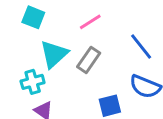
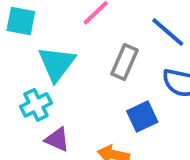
gray rectangle: (89, 60) -> (125, 62), moved

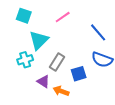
gray rectangle: (125, 62) -> (57, 62), moved
purple triangle: (57, 139) -> (43, 81), moved

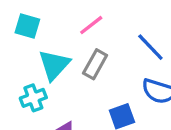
gray rectangle: (57, 62) -> (95, 64), moved

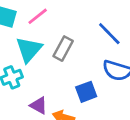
pink line: (91, 25) -> (38, 16), moved

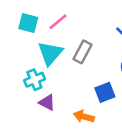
purple triangle: (39, 105) -> (47, 102), moved

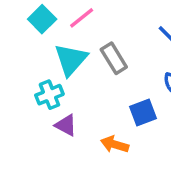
cyan square: (28, 23) -> (42, 19), turned 30
gray rectangle: (83, 52) -> (114, 58), turned -60

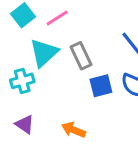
blue square: (143, 113) -> (101, 86), moved
purple triangle: (66, 125) -> (25, 124), moved

